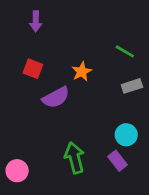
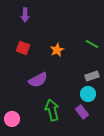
green line: (125, 51) -> (92, 44), moved
gray rectangle: (132, 86) -> (92, 76), moved
purple semicircle: (56, 97) -> (38, 80), moved

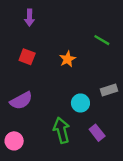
green line: (92, 44) -> (102, 40), moved
purple semicircle: (38, 80) -> (21, 101), moved
cyan circle: (88, 94) -> (80, 103), moved

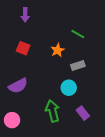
green line: (102, 40) -> (78, 34), moved
gray rectangle: (109, 90) -> (78, 65), moved

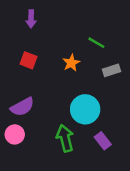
gray rectangle: (78, 65) -> (111, 70), moved
cyan circle: (69, 88) -> (85, 109), size x1.5
pink circle: (12, 120) -> (15, 134), moved

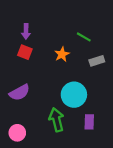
purple arrow: (31, 19) -> (26, 31), moved
pink circle: (15, 134) -> (17, 133), moved
purple rectangle: (103, 141) -> (89, 122), turned 40

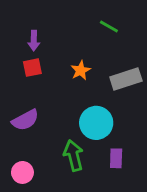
green line: (84, 37) -> (109, 26), moved
red square: (25, 52) -> (32, 68), turned -32
gray rectangle: (97, 61) -> (126, 79), size x1.5

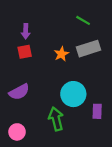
gray rectangle: (126, 79) -> (88, 49), moved
purple rectangle: (116, 158) -> (97, 111), moved

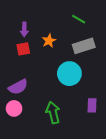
orange star: (61, 54) -> (49, 41), moved
cyan circle: (73, 94) -> (69, 74), moved
pink circle: (17, 132) -> (14, 108), moved

